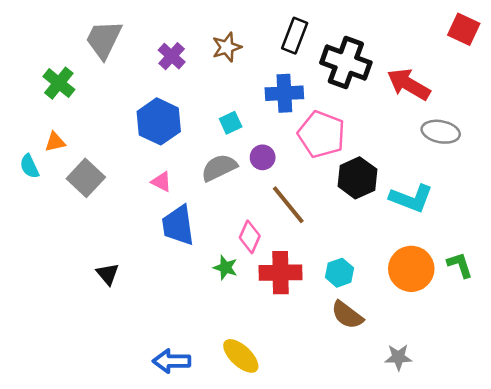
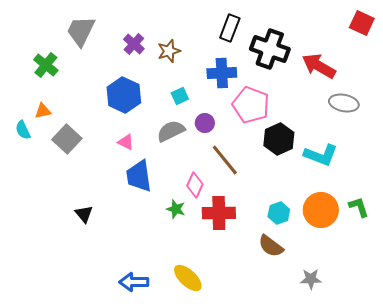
brown star: (227, 47) -> (169, 51), moved
cyan hexagon: (339, 273) -> (279, 213), moved

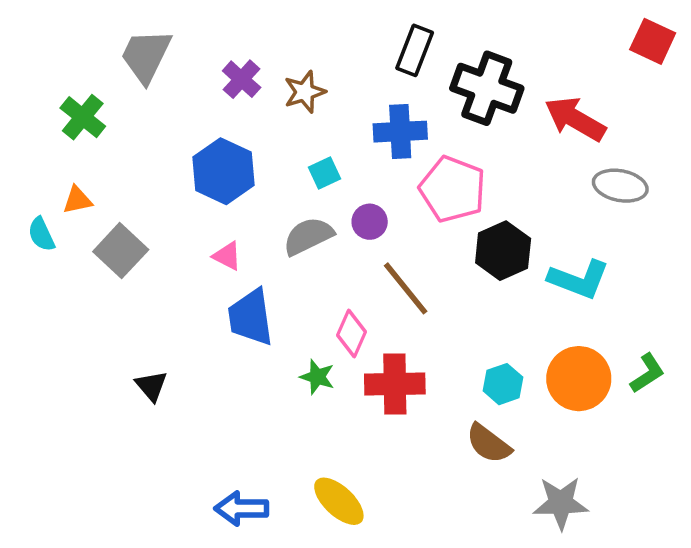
green L-shape: (359, 207) -> (647, 373), turned 75
gray star: (311, 279) -> (561, 503), size x1.4

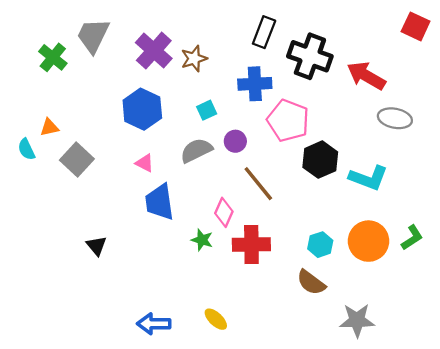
purple cross: (242, 79) -> (154, 51), size x1.5
green cross: (83, 117) -> (53, 57), moved
yellow ellipse: (339, 501) -> (216, 319), size x0.7

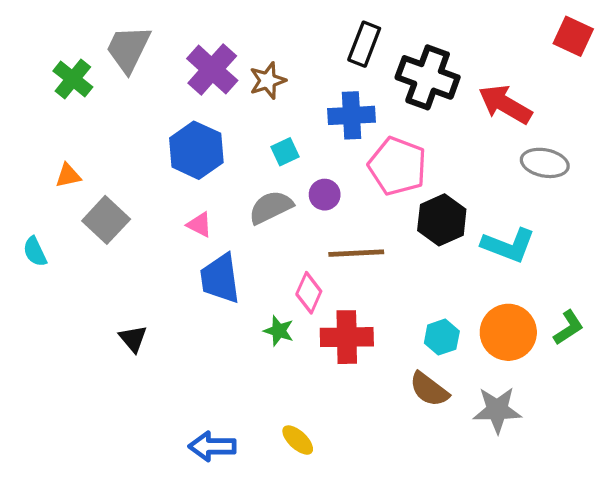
cyan semicircle: (26, 149) -> (35, 252), moved
brown line: (258, 184) -> (356, 253), turned -54
gray star: (357, 320) -> (497, 410), moved

